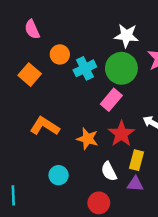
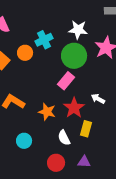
orange circle: (60, 54) -> (25, 53), moved
cyan cross: (85, 68) -> (44, 40), moved
purple triangle: (135, 184) -> (84, 162), moved

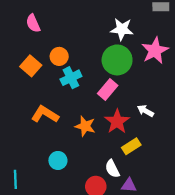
cyan cross: (44, 40) -> (71, 78), moved
yellow rectangle: (86, 129) -> (131, 146), turned 42
white semicircle: (64, 138) -> (112, 169), moved

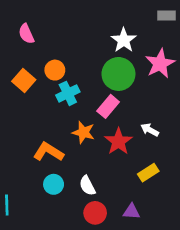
white star: (122, 29) -> (124, 40), turned 30
orange L-shape: (45, 114) -> (48, 152), moved
orange star: (85, 126) -> (83, 132), moved
yellow rectangle: (131, 146) -> (148, 173), moved
white semicircle: (112, 169) -> (87, 186), moved

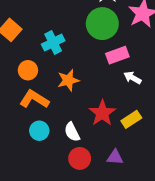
orange circle: (55, 70) -> (28, 70), moved
pink rectangle: (108, 106) -> (117, 55), moved, turned 30
orange star: (83, 132) -> (68, 80), turned -30
red star: (118, 141) -> (102, 113), moved

